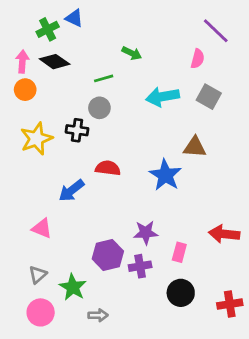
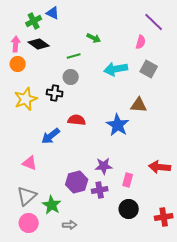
gray triangle: (38, 275) -> (27, 196), size x1.5

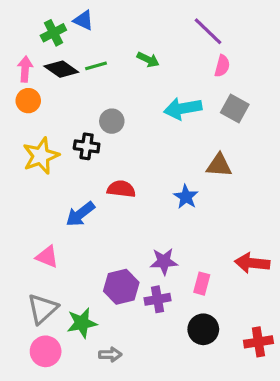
purple line: (154, 22) -> (208, 31), moved
green line: (74, 56) -> (96, 66), moved
blue star: (118, 125) -> (186, 197), size x0.7
green star: (52, 205) -> (82, 323), turned 30

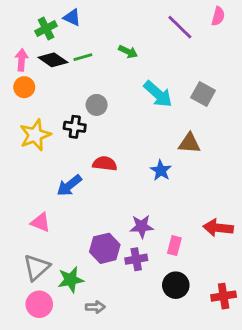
pink semicircle: (222, 66) -> (218, 16), moved
cyan arrow: (183, 109) -> (158, 94), turned -128

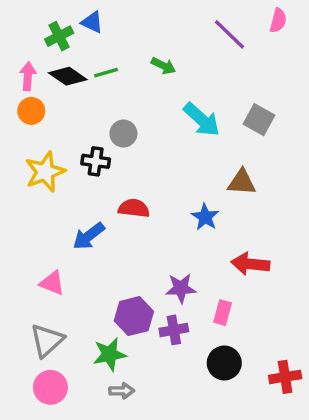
red arrow: (218, 228) -> (250, 264), moved
green star: (71, 280) -> (110, 354), moved

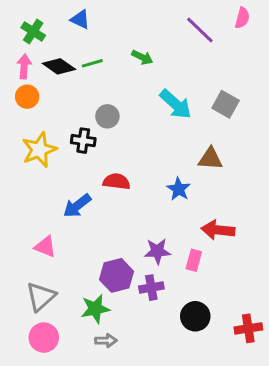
green cross: (59, 36) -> (33, 32), moved, turned -30
pink rectangle: (223, 313) -> (194, 260), moved

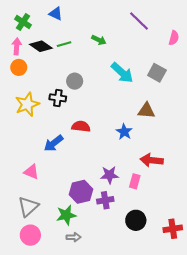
pink semicircle: (242, 18) -> (174, 38), moved

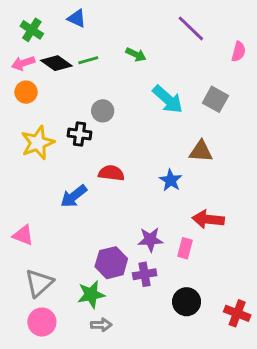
pink arrow: (17, 46) -> (23, 63), turned -112
pink triangle: (31, 172) -> (23, 235), moved
red cross: (173, 229) -> (237, 313), turned 30

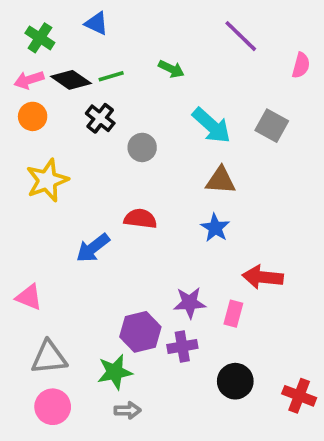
gray circle: (103, 111) -> (142, 147), moved
black cross: (80, 134) -> (100, 118), moved, turned 30
brown triangle: (201, 151) -> (221, 180), moved
gray triangle: (39, 283) -> (49, 357), turned 36

